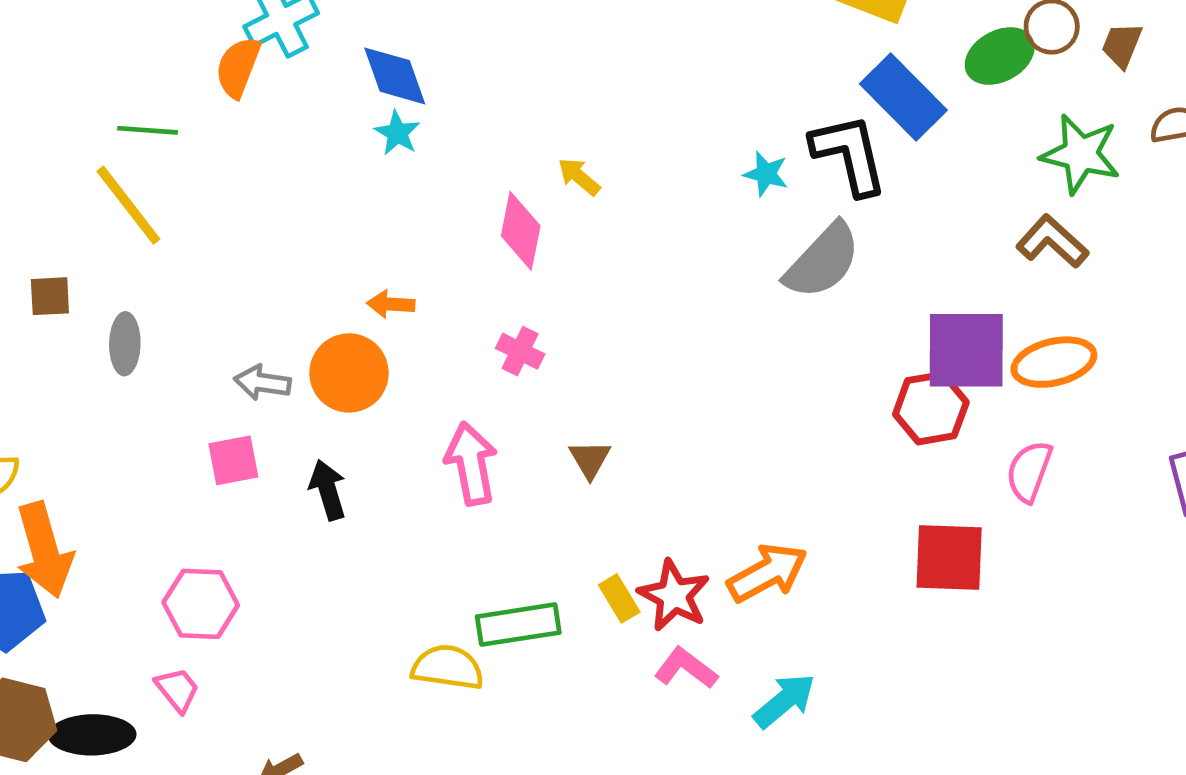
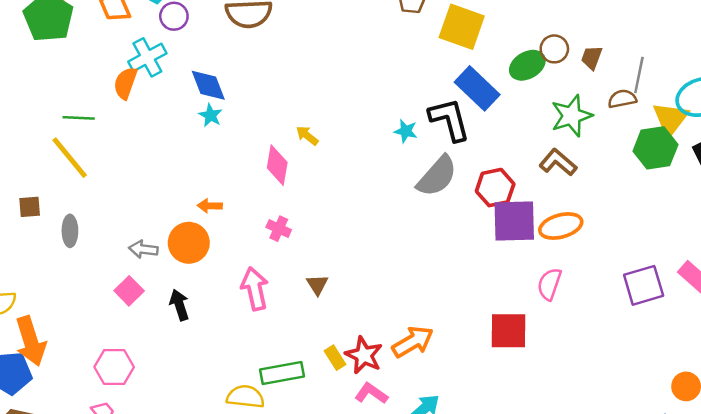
green star: (1081, 154) -> (572, 116), turned -30
red hexagon: (931, 408) -> (495, 188), moved
pink square: (233, 460) -> (129, 291), turned -32

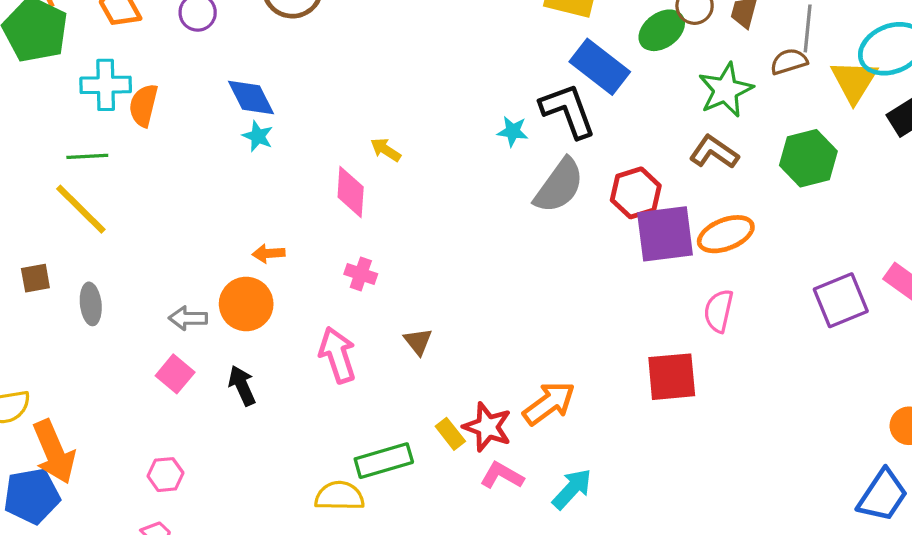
cyan cross: (147, 57) -> (106, 85), moved, turned 33
green hexagon: (655, 148) -> (808, 158), moved
pink hexagon: (114, 367) -> (165, 475), size x0.7

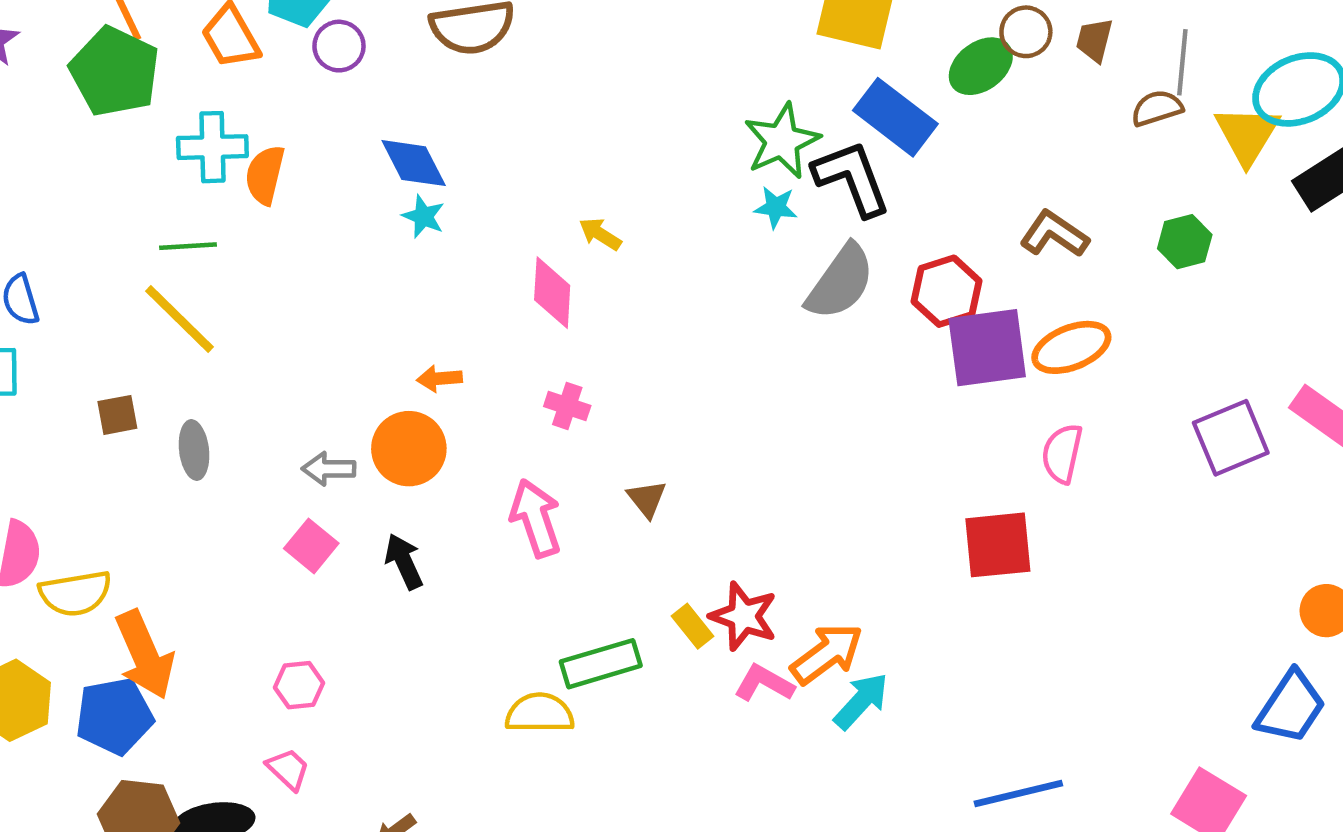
green star: (726, 90) -> (782, 141), moved
green hexagon: (808, 158) -> (1185, 242), size x0.7
orange arrow: (549, 403) -> (827, 654), moved

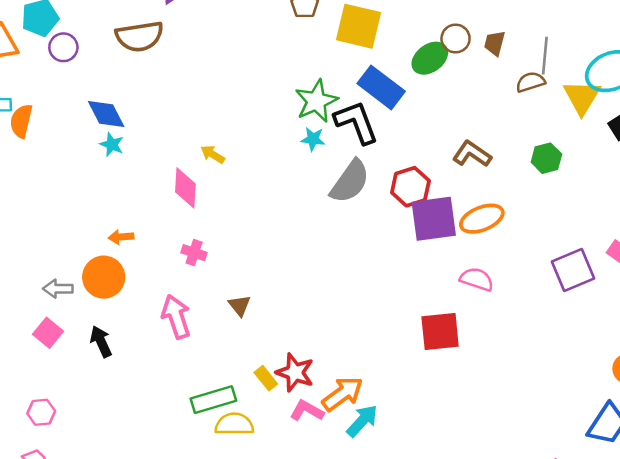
pink semicircle: (1062, 454) -> (477, 279), turned 96
yellow semicircle: (540, 713) -> (234, 424), moved

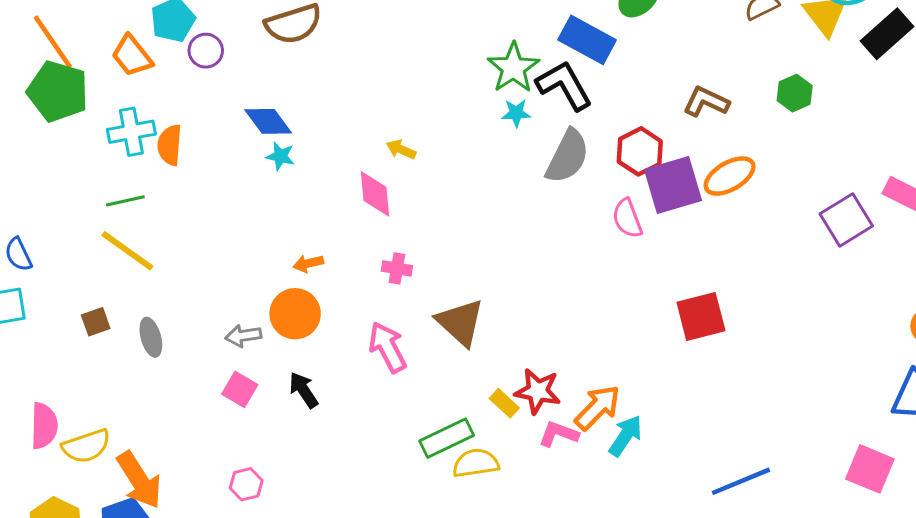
pink semicircle: (477, 279) -> (627, 218), moved, turned -120
brown triangle: (240, 305) -> (460, 322), size x1.8

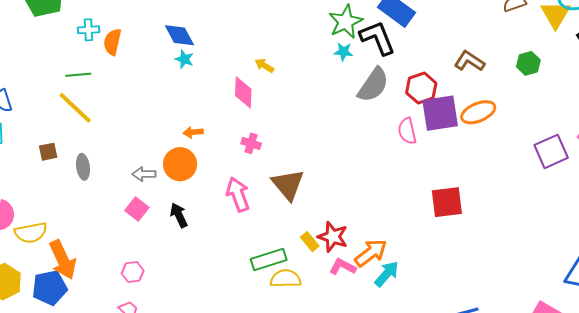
cyan cross: (131, 132) -> (88, 30), size x0.7

